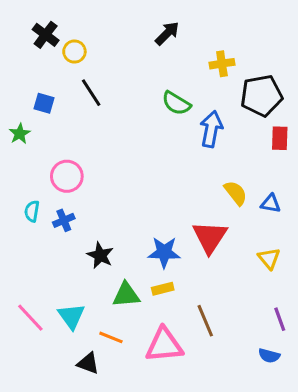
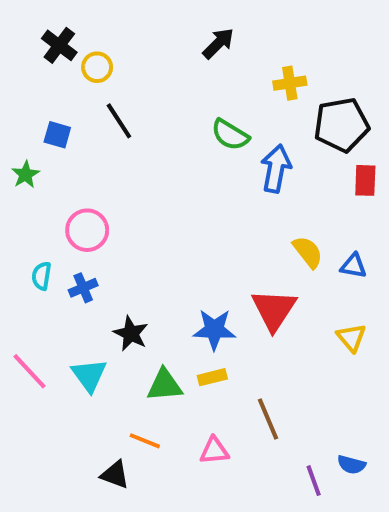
cyan triangle: (71, 316) -> (89, 375), moved
pink line: (30, 318) -> (30, 371), moved
purple line: (280, 319) -> (314, 481), moved
pink triangle: (164, 345) -> (214, 451), size x0.6

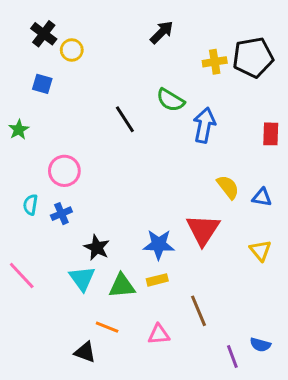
black line: (119, 121) -> (125, 119), moved
black pentagon: (341, 125) -> (253, 57), moved
blue square: (57, 135) -> (42, 84), moved
cyan triangle: (89, 375) -> (82, 278), moved

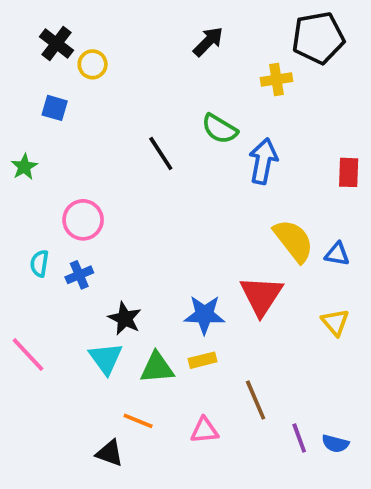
black pentagon: (253, 57) -> (318, 38), moved
yellow semicircle: (228, 187) -> (294, 241), size x1.4
purple line: (232, 357) -> (299, 438), moved

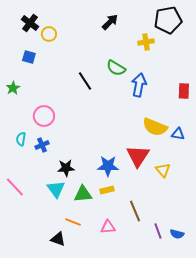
yellow semicircle: (294, 241) -> (155, 127), turned 150
black star: (125, 318) -> (66, 168), turned -30
yellow triangle: (335, 322) -> (163, 170), moved

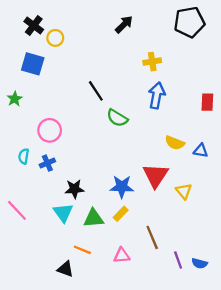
yellow cross: (146, 42) -> (152, 62), moved
blue square: (29, 57) -> (33, 64), size x1.5
green semicircle: (116, 68) -> (117, 118), moved
yellow semicircle: (155, 127) -> (175, 143), size x0.7
yellow rectangle: (107, 190) -> (121, 214), turned -32

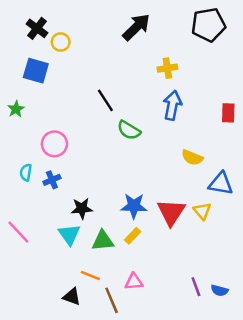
black arrow: (124, 24) -> (136, 27), size x1.4
blue triangle: (201, 151) -> (221, 184), moved, size x1.5
red triangle: (156, 175) -> (171, 212), moved
brown line: (152, 237) -> (112, 300), moved

